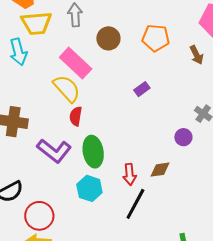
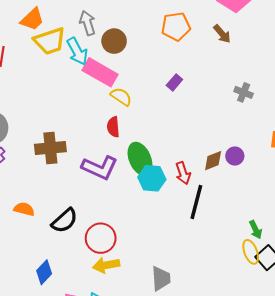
brown circle: (108, 38) -> (114, 41), moved
cyan arrow: (18, 52) -> (77, 51), moved
yellow semicircle: (67, 89) -> (121, 97), moved, size x0.7
purple circle: (183, 137) -> (235, 156), moved
cyan hexagon: (89, 188) -> (152, 178), moved

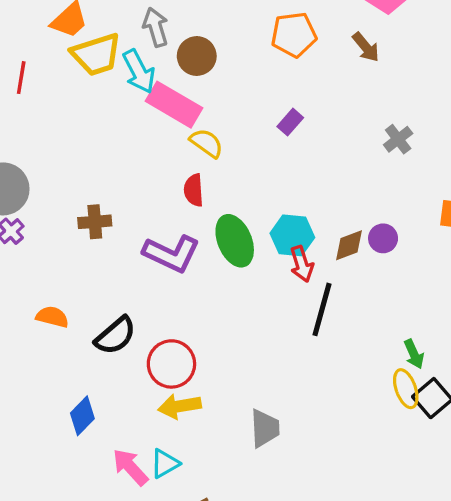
gray cross: (244, 92) -> (398, 139), turned 30
brown cross: (50, 148) -> (95, 222), size x0.7
cyan hexagon: (152, 178) -> (292, 235), moved

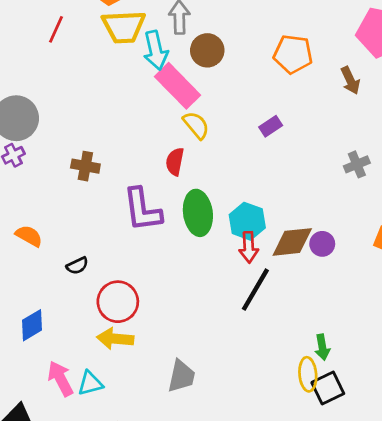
brown diamond: (349, 245) -> (292, 242), size x1.4
purple L-shape: (171, 254) -> (142, 210), turned 42
black semicircle: (115, 336) -> (77, 266), size x0.6

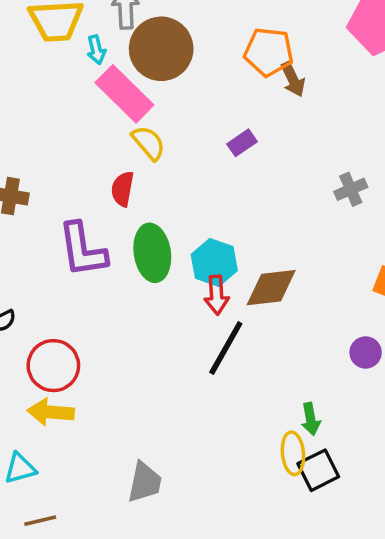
cyan arrow: (156, 50) -> (96, 50), size x0.6
brown circle: (207, 50) -> (161, 49), size x1.5
brown arrow: (350, 80) -> (293, 79), moved
purple circle: (322, 244) -> (366, 352), moved
gray trapezoid: (181, 376) -> (145, 482), moved

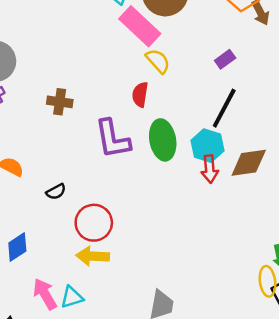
black line: (226, 348) -> (224, 108), moved

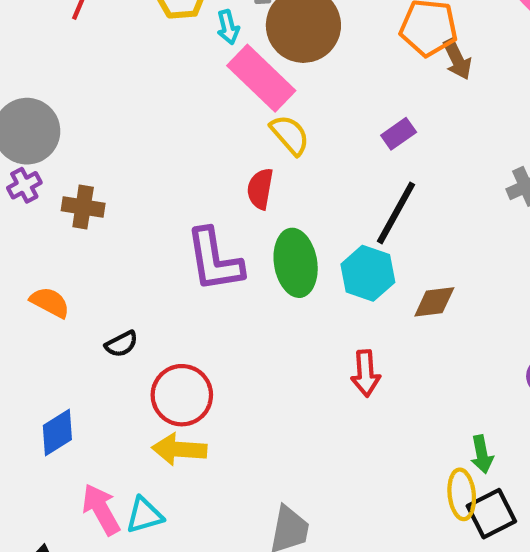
brown cross: (60, 102) -> (83, 207), moved
brown diamond: (249, 163) -> (434, 302), size x0.7
red arrow: (210, 169) -> (366, 373), moved

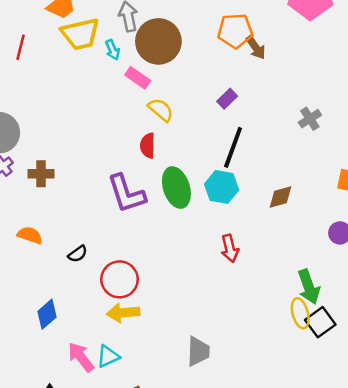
pink rectangle: (261, 78) -> (138, 78), size x0.6
brown diamond: (434, 302) -> (280, 197), moved
green arrow: (482, 454) -> (309, 287), size x1.5

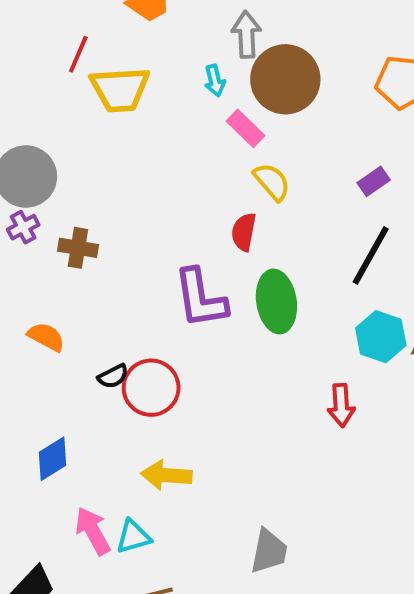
yellow trapezoid: (80, 34) -> (120, 89), moved
cyan hexagon: (222, 187) -> (381, 337), moved
red circle: (119, 279) -> (151, 388), moved

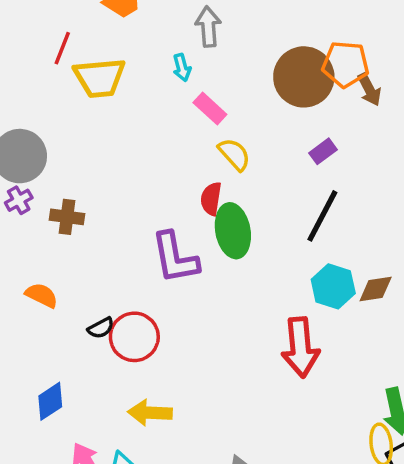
brown circle: (285, 79) -> (304, 77), moved
green ellipse: (276, 301) -> (233, 231), moved
red arrow: (341, 405) -> (300, 347), size x1.6

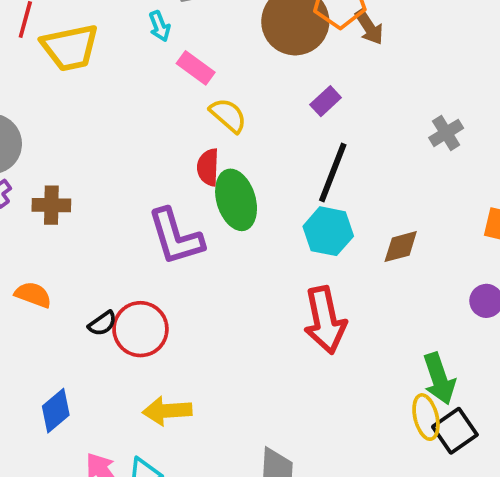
cyan hexagon: (333, 286) -> (328, 231), moved

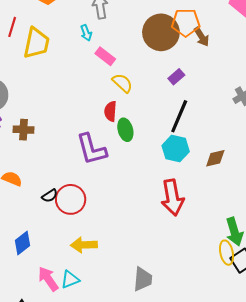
yellow trapezoid: (70, 48) -> (36, 43), turned -68
green ellipse: (236, 200) -> (125, 130), size x0.7

